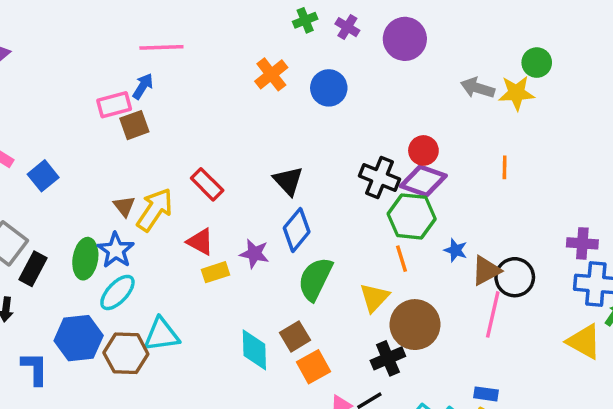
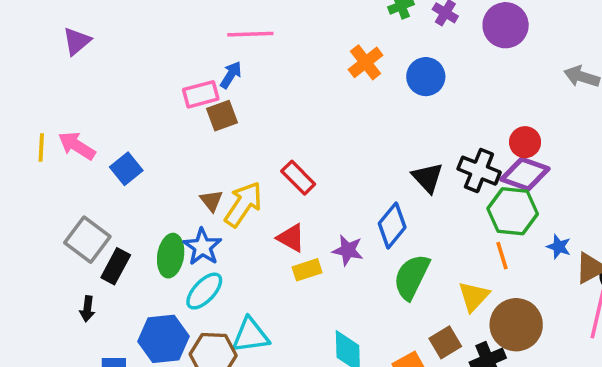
black triangle: (288, 181) -> (428, 178), moved
brown square: (295, 336) -> (445, 342), moved

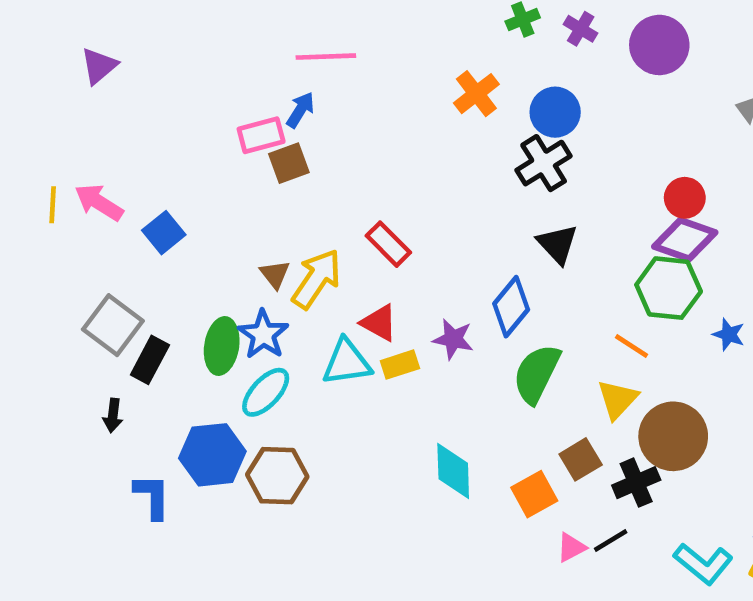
black cross: (479, 171) -> (544, 163), moved, turned 36
orange line: (502, 256) -> (632, 346), moved, turned -40
cyan triangle: (250, 335) -> (347, 362), moved

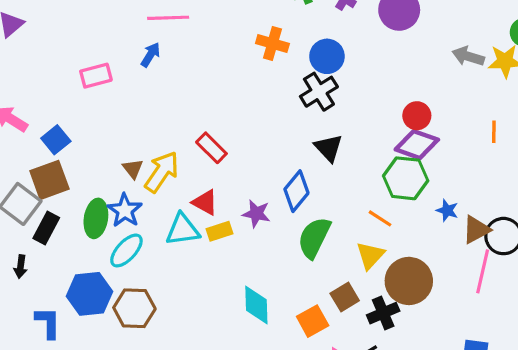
orange cross: (476, 94) -> (272, 44), turned -36
pink rectangle: (261, 135) -> (96, 76), moved
brown square: (289, 163) -> (49, 180), moved, size x1.4

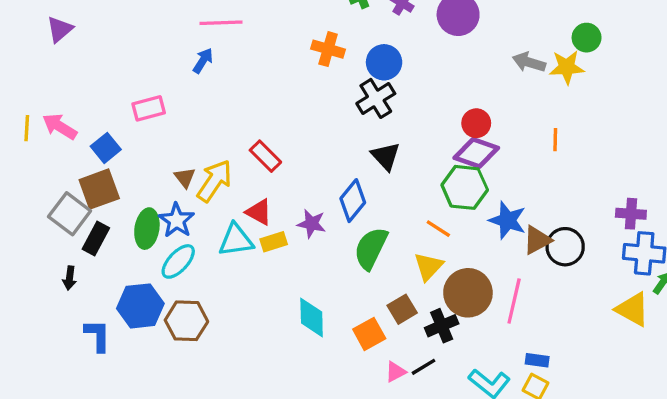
pink rectangle: (96, 76) -> (149, 108), moved
blue star: (447, 210) -> (507, 220), size x1.6
pink line: (483, 271) -> (514, 301), moved

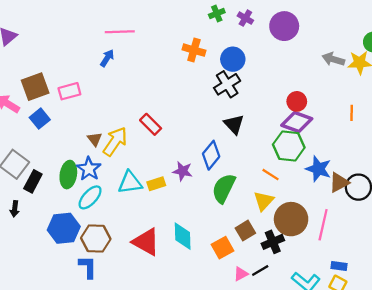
brown square: (99, 189) -> (35, 87), moved
red triangle: (259, 212) -> (146, 242), moved, size x1.5
blue L-shape: (98, 336) -> (88, 267), moved

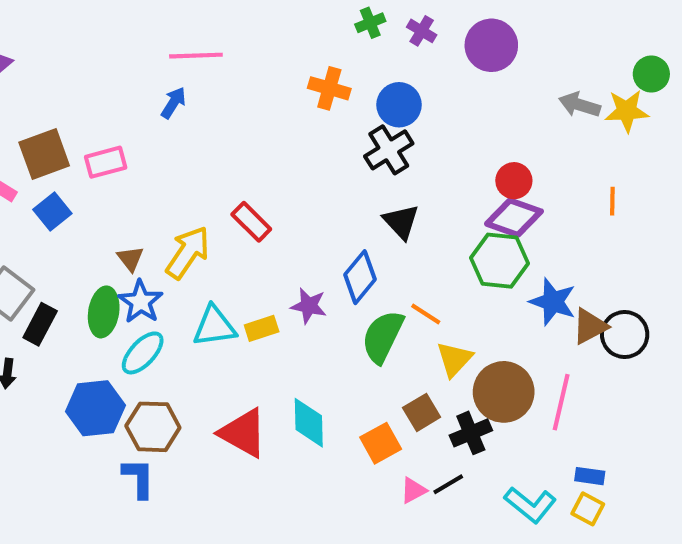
brown triangle: (95, 139) -> (130, 259), moved
orange line: (270, 175) -> (426, 314), moved

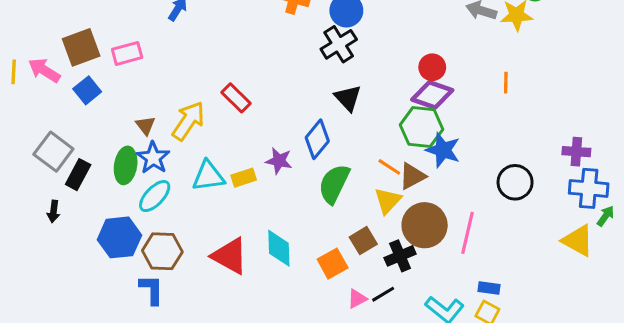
blue star: (553, 302) -> (443, 150), moved
orange line: (426, 314) -> (389, 167), moved
brown triangle: (590, 326) -> (412, 176), moved

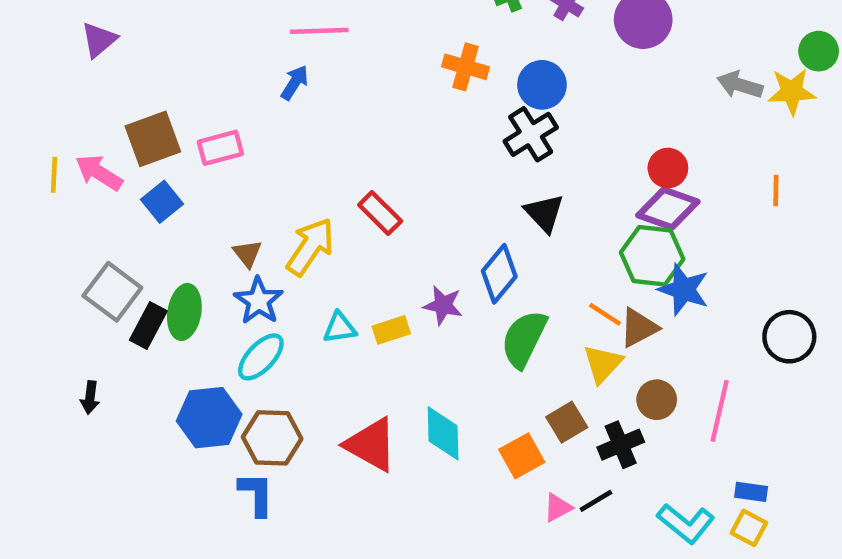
green ellipse: (126, 165) -> (184, 312), moved
cyan triangle: (208, 176) -> (340, 328), size x0.7
black arrow: (53, 211) -> (90, 397), moved
brown circle: (425, 225) -> (657, 400), size x0.6

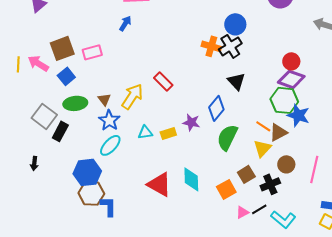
orange cross: (466, 67) -> (211, 46), moved
green ellipse: (184, 312) -> (75, 103), moved, turned 75
brown hexagon: (272, 438) -> (91, 193), moved
cyan L-shape: (686, 523) -> (283, 219), moved

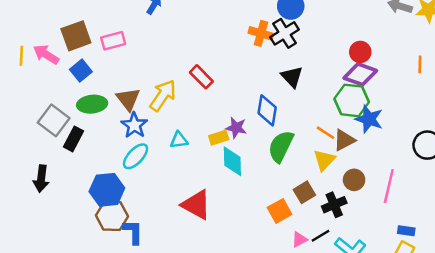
brown triangle: (104, 99) -> (128, 99), size x1.5
blue diamond: (216, 108) -> (267, 110), turned -30
yellow rectangle: (168, 133) -> (219, 138), moved
black arrow: (34, 163) -> (41, 179), size x1.5
cyan diamond: (191, 179) -> (232, 161), moved

